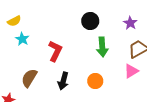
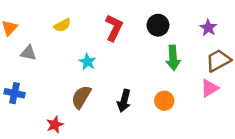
cyan star: (22, 39) -> (87, 62), moved
red L-shape: (55, 51) -> (114, 28), moved

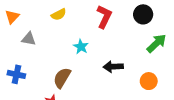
green arrow: (173, 58) -> (156, 43), turned -130
brown semicircle: (81, 97) -> (62, 78), moved
black arrow: (124, 101) -> (113, 67), moved, turned 72

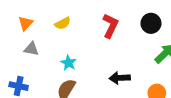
orange triangle: (12, 17) -> (26, 23), moved
cyan star: (81, 47) -> (69, 63), moved

